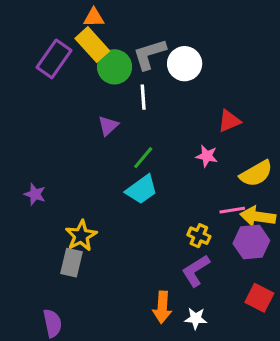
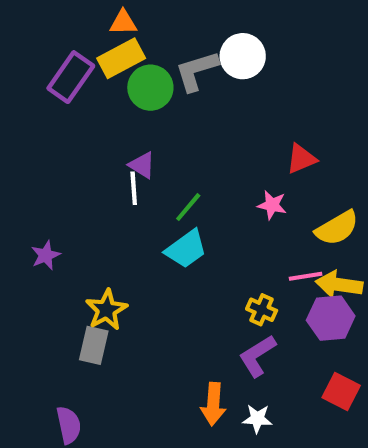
yellow rectangle: (92, 45) -> (121, 58), turned -76
white circle: (185, 64) -> (243, 56), moved
white line: (143, 97) -> (134, 188), moved
purple triangle: (108, 126) -> (142, 165), turned -45
purple star: (35, 194) -> (46, 255), turned 30

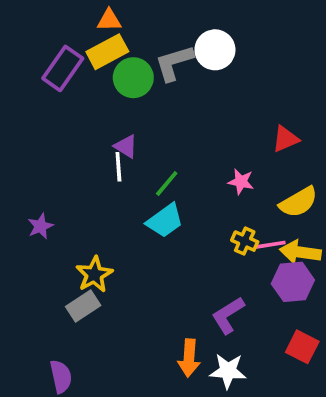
red triangle: (301, 159) -> (285, 139), moved
yellow cross: (262, 310) -> (245, 241), moved
gray rectangle: (94, 345) -> (83, 306), turned 44
white star: (257, 419) -> (228, 371), size x1.4

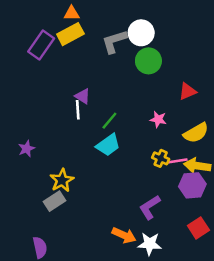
green circle: (133, 78) -> (148, 61), moved
red square: (302, 347) -> (198, 228), turned 30
orange arrow: (189, 358) -> (124, 235), turned -70

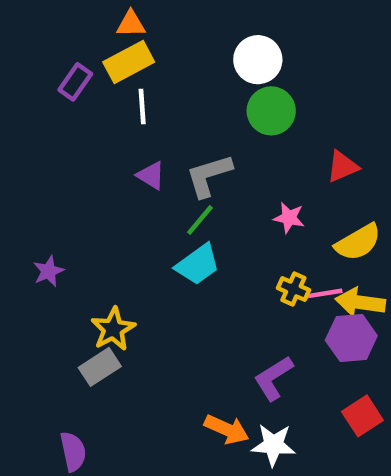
gray L-shape: (114, 41) -> (209, 175), moved
purple rectangle: (41, 45) -> (75, 82), size x0.7
white line: (78, 110) -> (142, 106), moved

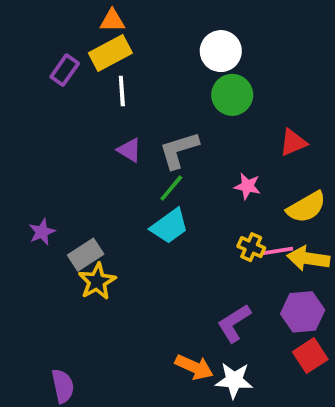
purple hexagon: (351, 338) -> (303, 312), moved
gray rectangle: (100, 367) -> (86, 255), moved

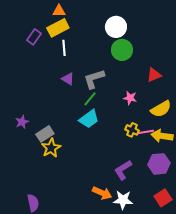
red square: (310, 356) -> (163, 198), moved

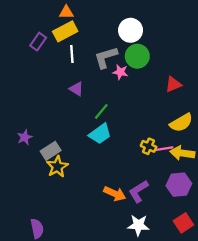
gray L-shape: (94, 79) -> (106, 57), moved
pink star: (130, 98) -> (120, 72), moved
orange arrow: (102, 193) -> (115, 194), moved

